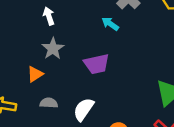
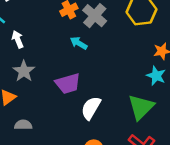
white semicircle: (84, 109) -> (91, 108), moved

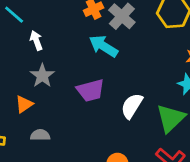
cyan arrow: (79, 43) -> (104, 46), size x1.5
white semicircle: (91, 108) -> (132, 106), moved

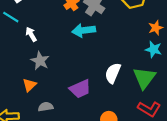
cyan arrow: (104, 46) -> (84, 30), turned -30
purple trapezoid: (91, 90) -> (80, 89), moved

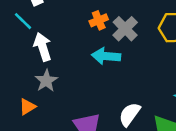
white arrow: (31, 34) -> (43, 47), size x1.5

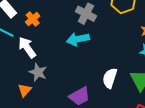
orange cross: (99, 20) -> (33, 19), moved
orange triangle: (27, 107) -> (25, 90), moved

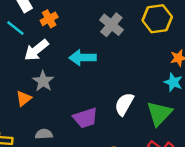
cyan arrow: (78, 39) -> (83, 58), moved
white arrow: (27, 47) -> (36, 50), turned -105

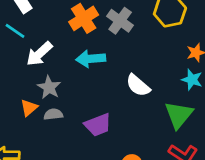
orange cross: (49, 19) -> (84, 18), moved, size x1.5
white semicircle: (124, 104) -> (138, 85), moved, turned -75
gray semicircle: (44, 134) -> (53, 114), moved

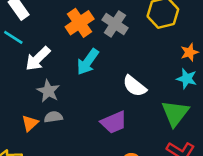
cyan arrow: (91, 59) -> (88, 62), turned -48
orange triangle: (29, 108) -> (30, 123), moved
purple trapezoid: (98, 125) -> (114, 122), moved

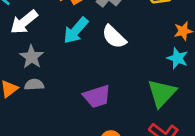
white semicircle: (135, 86) -> (114, 37), moved

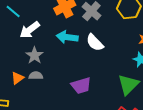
cyan arrow: (76, 31) -> (67, 37), turned 55

